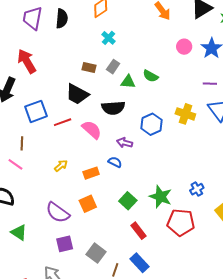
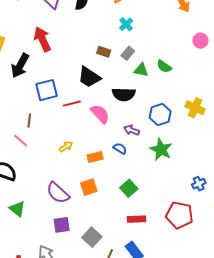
green star: (161, 197) -> (161, 150), moved
red rectangle: (139, 231) -> (137, 219), turned -60

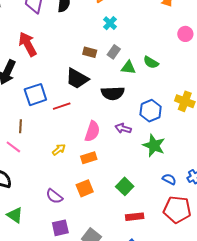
pink semicircle: (100, 114) -> (92, 131), moved, turned 65
blue semicircle: (120, 148) -> (169, 179), moved
purple semicircle: (58, 193) -> (54, 196), size x0.7

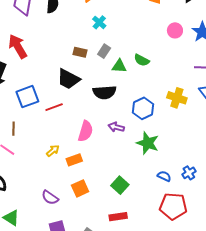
orange rectangle: (89, 158) -> (74, 160), moved
red rectangle: (135, 217) -> (118, 217), moved

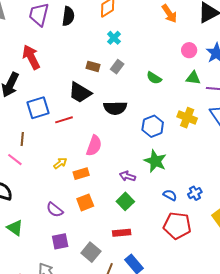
green triangle: (119, 66) -> (193, 78), moved
purple arrow: (116, 127) -> (127, 176), moved

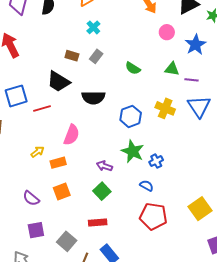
pink circle: (189, 50) -> (167, 32), moved
blue cross: (195, 193) -> (156, 161), moved

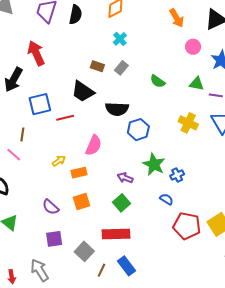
blue hexagon: (131, 116) -> (138, 130), moved
red pentagon: (153, 216) -> (187, 226), moved
red rectangle: (98, 222) -> (116, 234), size x1.5

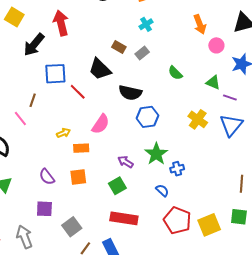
orange arrow: (177, 18) -> (200, 24), moved
red line: (65, 118) -> (78, 92), turned 48
red rectangle: (116, 234) -> (124, 218), moved

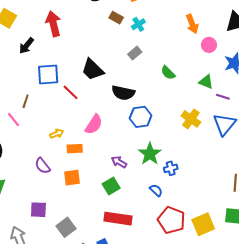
black arrow: (34, 45) -> (26, 46), size x0.7
brown rectangle: (119, 47) -> (116, 18), moved
purple semicircle: (47, 177) -> (42, 166), moved

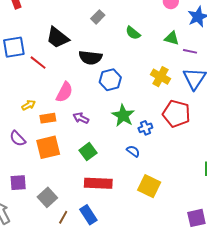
purple arrow: (119, 162) -> (81, 118), moved
orange square: (72, 178) -> (48, 147), size x1.4
red pentagon: (171, 220) -> (176, 114), moved
yellow square: (203, 224) -> (149, 186), moved, turned -35

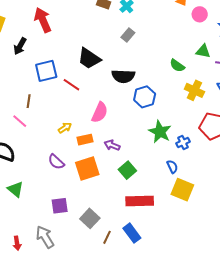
green semicircle: (133, 33) -> (177, 66), moved
purple arrow: (81, 118) -> (112, 145), moved
blue semicircle: (133, 151) -> (172, 167), turned 32
yellow square: (149, 186) -> (182, 190), moved

